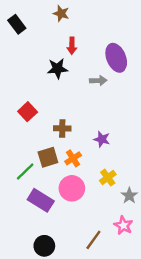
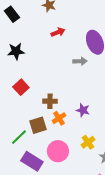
red arrow: (72, 46) -> (58, 32), turned -112
black star: (57, 69) -> (16, 51), moved
orange cross: (73, 158) -> (59, 118), moved

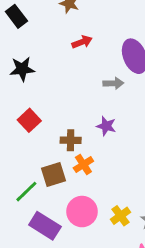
purple star: (83, 110) -> (106, 126), moved
yellow cross: (88, 142) -> (120, 216), moved

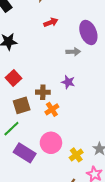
brown square: (53, 174) -> (22, 105), moved
yellow cross: (120, 216) -> (76, 155), moved

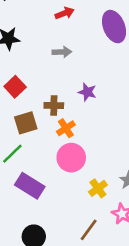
gray arrow: (73, 52) -> (62, 52), moved
pink circle: (51, 143) -> (71, 158), moved

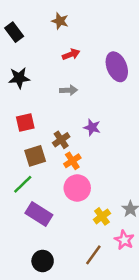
red square: (15, 87) -> (25, 122), turned 30
brown cross: (54, 105) -> (61, 140), turned -35

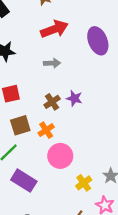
red arrow: (71, 54) -> (54, 29), size x1.6
brown cross: (61, 140) -> (52, 102), moved
orange cross: (72, 161) -> (46, 130), moved

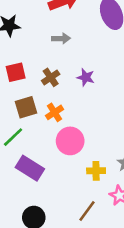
brown cross: (52, 102) -> (51, 77), moved
yellow cross: (84, 183) -> (96, 171), turned 35

